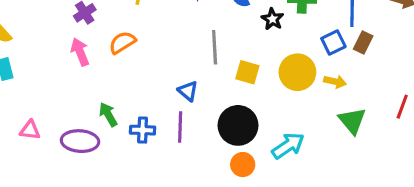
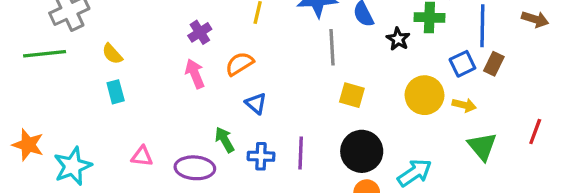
gray line: (215, 47) -> (332, 47), moved
yellow square: (247, 72) -> (352, 95), moved
blue triangle: (188, 91) -> (256, 103), moved

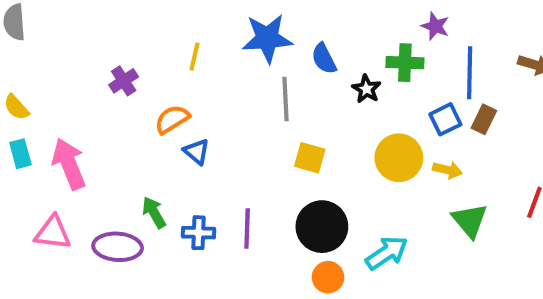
pink arrow: (195, 74) -> (69, 164), moved, size x1.4
blue triangle: (256, 103) -> (196, 152), moved
pink triangle: (142, 156) -> (53, 233), size x1.4

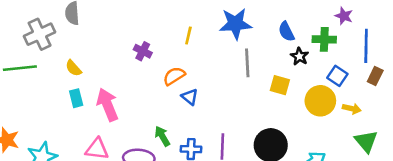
blue semicircle: (324, 59) -> (286, 32), moved
purple cross: (124, 81) -> (143, 51), turned -30
blue square: (445, 119) -> (337, 76), moved, turned -30
yellow square: (310, 158) -> (280, 85), moved

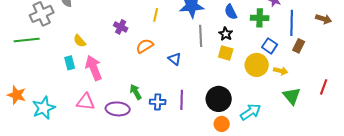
black star: (299, 56) -> (226, 34), moved
yellow semicircle: (74, 68) -> (80, 41), moved
blue triangle: (190, 97) -> (175, 59), moved

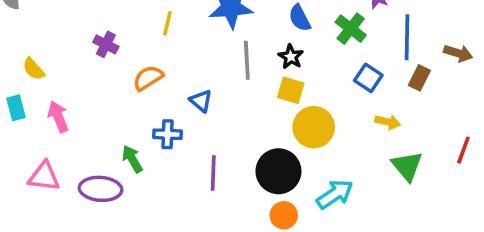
green cross: (260, 18) -> (351, 29), turned 36
brown arrow: (324, 19) -> (458, 53), moved
yellow circle: (257, 65) -> (314, 127), moved
pink arrow: (94, 68) -> (58, 117), size x0.7
blue cross: (158, 102) -> (167, 134), moved

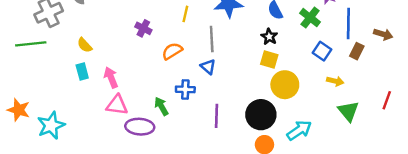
gray line: (247, 60) -> (212, 39), moved
yellow semicircle: (34, 69) -> (85, 45), moved
pink triangle: (44, 177) -> (117, 105), moved

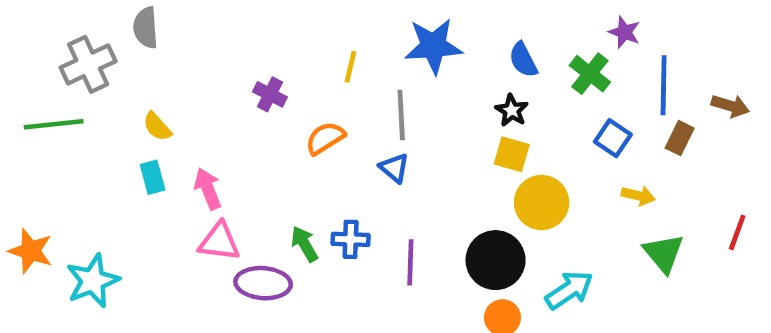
blue cross: (185, 89) -> (351, 239), moved

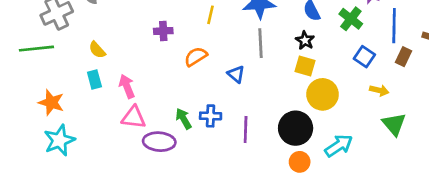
purple cross: (270, 94) -> (163, 31), turned -30
gray line: (401, 115) -> (260, 43), moved
orange star: (31, 251) -> (51, 102), moved

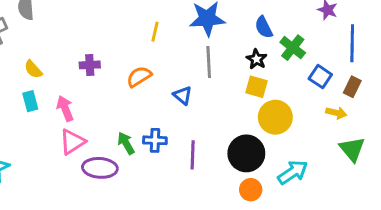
green cross: (351, 19) -> (293, 48), moved
purple cross: (163, 31) -> (90, 65), moved
brown rectangle: (403, 57) -> (352, 87), moved
pink triangle: (134, 117) -> (72, 142), turned -40

